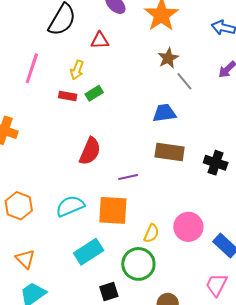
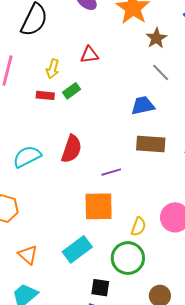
red triangle: (100, 40) -> (89, 55), moved
brown star: (168, 58) -> (156, 38), moved
cyan semicircle: (70, 206) -> (27, 157), moved
orange triangle: (25, 259) -> (28, 255), moved
black square: (109, 292) -> (100, 288), turned 30

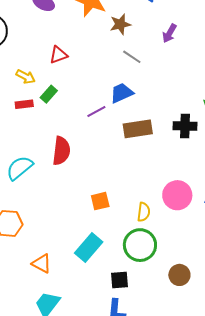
brown star: (156, 38) -> (120, 24), turned 30
yellow arrow: (53, 69) -> (26, 77), turned -66
purple line: (111, 172) -> (96, 111), moved
orange square: (99, 206) -> (100, 201), size x0.6

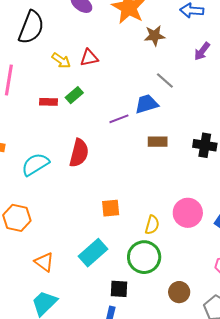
gray line: (132, 57) -> (165, 80), moved
yellow arrow: (26, 77) -> (61, 60), moved
brown rectangle: (138, 129) -> (158, 142), size x0.7

